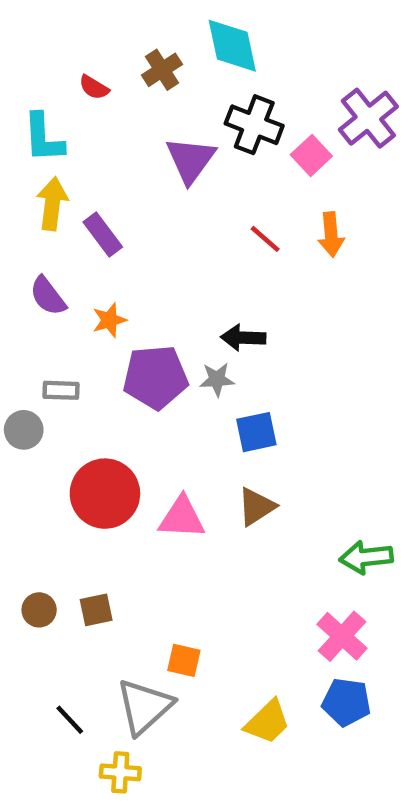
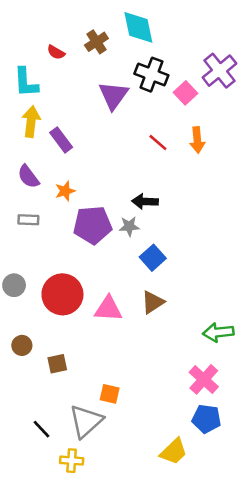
gray rectangle: (61, 390) -> (28, 220), moved
gray circle: (24, 430) -> (14, 285), moved
blue square: (256, 432) -> (153, 258), turned -30
brown circle: (39, 610) -> (22, 345), moved
yellow trapezoid: (267, 722) -> (174, 451), moved

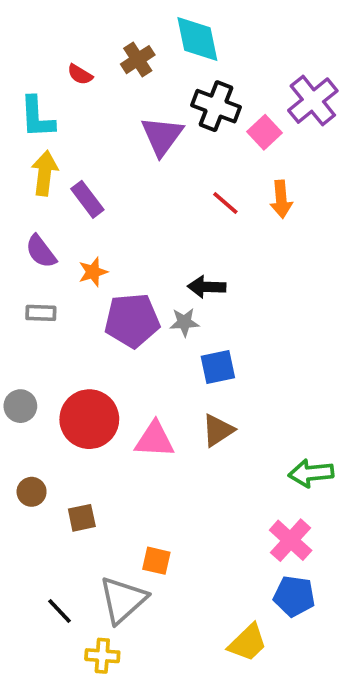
blue square: (153, 258) -> (218, 367), turned 30

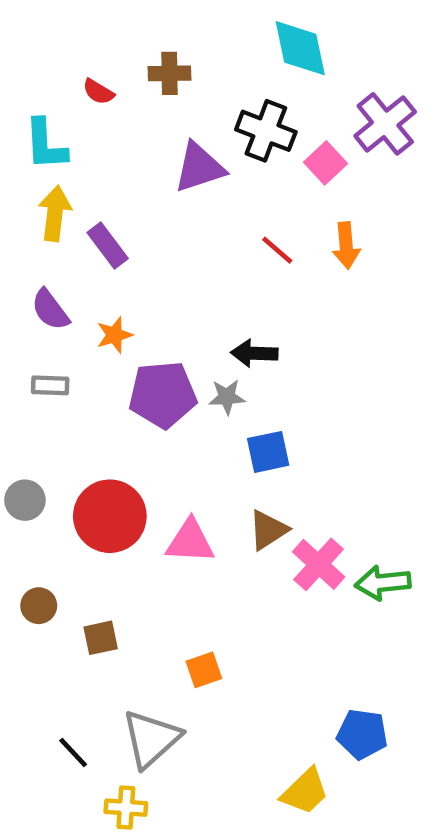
cyan diamond: (197, 39) -> (300, 48), moved
brown cross: (138, 60) -> (169, 73), turned 32
purple triangle: (162, 136) -> (199, 167), turned 36
pink cross: (291, 540) -> (319, 564), moved
orange square: (156, 561) -> (204, 670), moved, turned -32

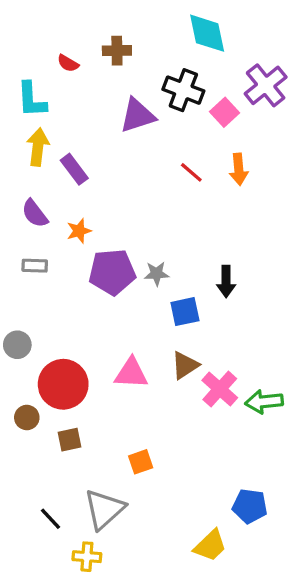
black arrow: (254, 353) -> (226, 281), moved, turned -92
red circle: (110, 516) -> (63, 384), moved

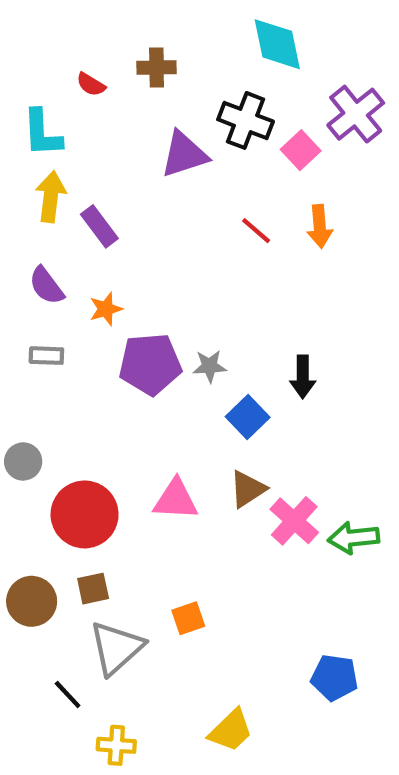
blue square: (185, 312) -> (248, 417), turned -32
brown circle: (27, 417) -> (32, 601), moved, size x1.5
gray triangle: (104, 509) -> (116, 648), moved
yellow trapezoid: (210, 546) -> (231, 731), moved

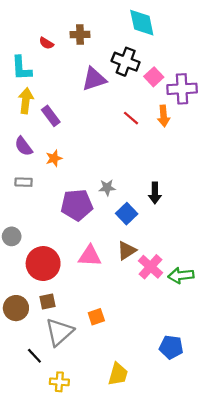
purple cross: (356, 114) -> (182, 89), moved, turned 36
purple pentagon: (150, 364) -> (77, 205), moved
yellow trapezoid: (231, 731) -> (118, 374), turned -30

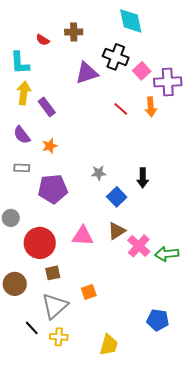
purple pentagon: (77, 205) -> (53, 189), moved
brown square: (47, 302) -> (53, 273), moved
yellow cross: (59, 382) -> (59, 337), moved

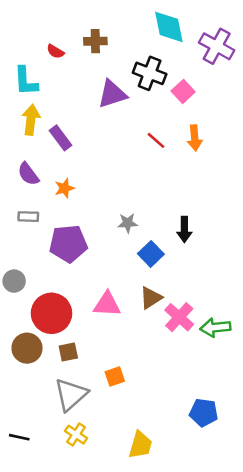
purple cross: (168, 82) -> (217, 46), moved, turned 32
brown circle: (15, 284) -> (27, 348), moved
black line: (32, 328) -> (19, 437), moved, turned -35
yellow cross: (59, 337) -> (76, 435), turned 30

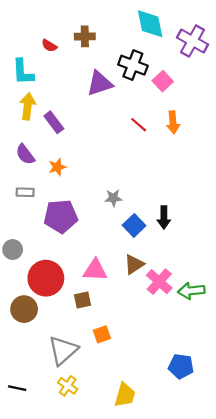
black arrow: (184, 229) -> (164, 217), moved
brown square: (68, 352) -> (82, 300), moved

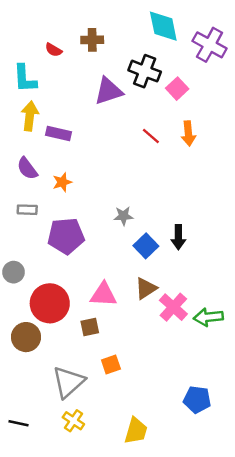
purple rectangle: (54, 122) -> (58, 134), turned -40

